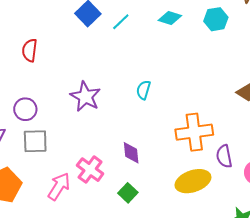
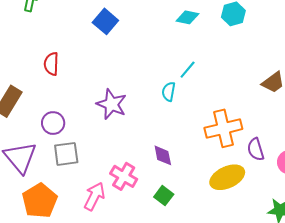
cyan line: (121, 22) -> (188, 70), moved

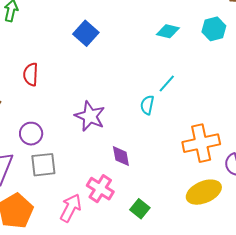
purple diamond: (163, 155) -> (121, 156), moved

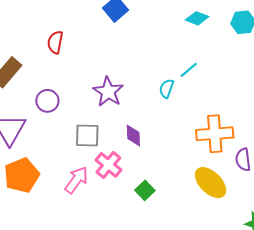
gray square: (43, 165) -> (87, 136), moved
yellow ellipse: (204, 192) -> (211, 183), turned 60

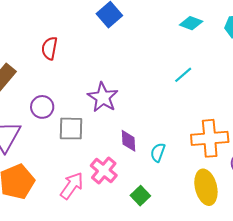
cyan semicircle: (166, 89) -> (158, 152), moved
gray square: (87, 136) -> (71, 129), moved
yellow ellipse: (211, 183) -> (206, 187), turned 32

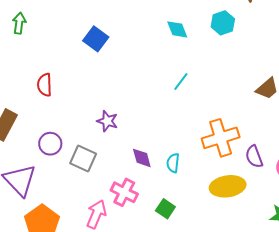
cyan diamond: (191, 23) -> (177, 29), turned 60
purple star: (103, 97) -> (107, 121), size x0.7
gray square: (71, 129) -> (83, 159), turned 36
yellow ellipse: (206, 187) -> (228, 186), turned -72

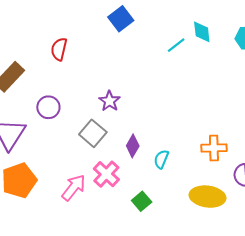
cyan line: (181, 82) -> (176, 45), moved
orange cross: (221, 138) -> (214, 148), size x0.7
purple diamond: (142, 158) -> (133, 146), turned 30
gray square: (83, 159) -> (93, 133), moved

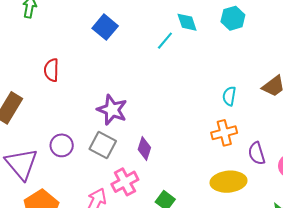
purple star: (110, 101) -> (112, 110), size x1.4
purple circle: (48, 107) -> (62, 145), moved
cyan semicircle: (161, 159) -> (229, 96), moved
pink cross: (106, 174) -> (125, 182), turned 32

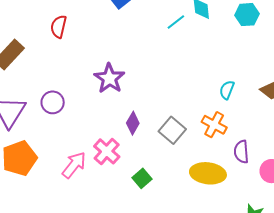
orange cross: (224, 133) -> (214, 125), turned 30
gray square: (103, 145) -> (172, 130), moved
pink cross: (125, 182) -> (107, 151), turned -32

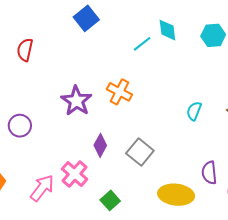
orange cross: (214, 125) -> (119, 92), moved

